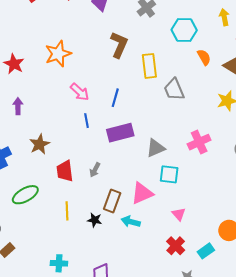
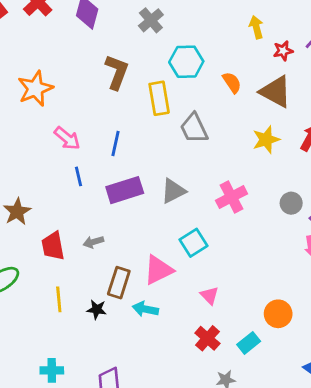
cyan hexagon: (184, 30) -> (186, 62), moved
gray triangle: (156, 148) -> (173, 191), moved
gray arrow: (95, 170) -> (93, 242), turned 48
cyan square: (169, 174) -> (194, 243), turned -36

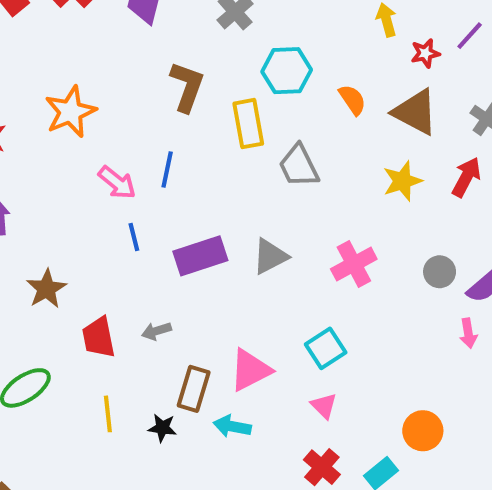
blue line: (115, 144) -> (167, 170), moved
cyan square: (194, 243) -> (326, 348), moved

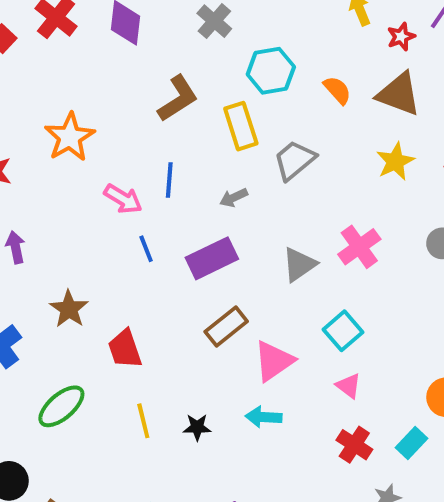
brown L-shape: (187, 87) -> (178, 98), turned 45
gray trapezoid: (299, 166) -> (294, 160), turned 84
gray triangle: (270, 256) -> (299, 265), moved
gray arrow: (156, 331) -> (234, 198), moved
brown rectangle: (194, 389) -> (226, 327), moved, turned 42

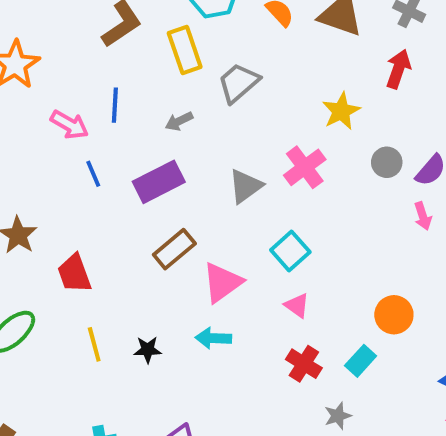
yellow star: (395, 161) -> (341, 111), moved

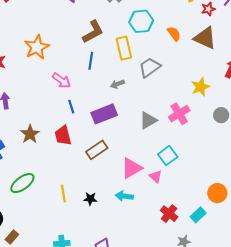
blue line: (115, 105) -> (91, 61), moved
brown rectangle: (174, 249) -> (97, 150), moved
red trapezoid: (74, 273) -> (63, 135), moved
pink triangle: (297, 305) -> (155, 176), moved

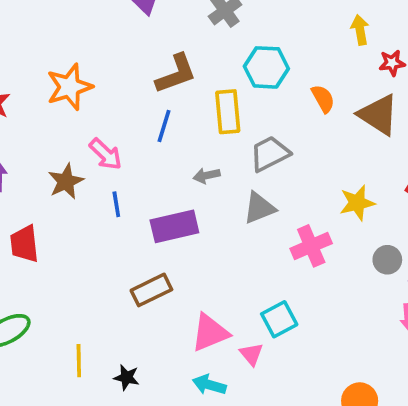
gray triangle: (148, 120) -> (259, 208), moved
brown star: (30, 134) -> (66, 181), moved
red trapezoid: (63, 135) -> (24, 244), moved
cyan arrow: (124, 196) -> (209, 385), moved

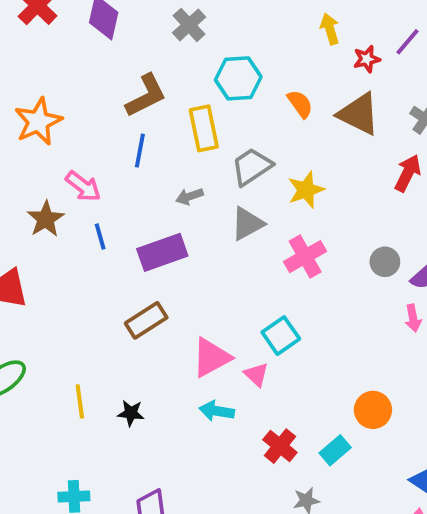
yellow star: (357, 203) -> (306, 190), moved

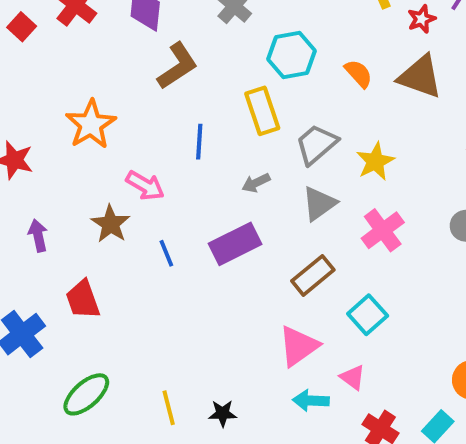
brown L-shape: (146, 96) -> (177, 66), moved
blue line: (100, 237) -> (166, 253), moved
brown rectangle: (146, 320) -> (313, 275), moved
pink triangle: (256, 375) -> (353, 377), moved

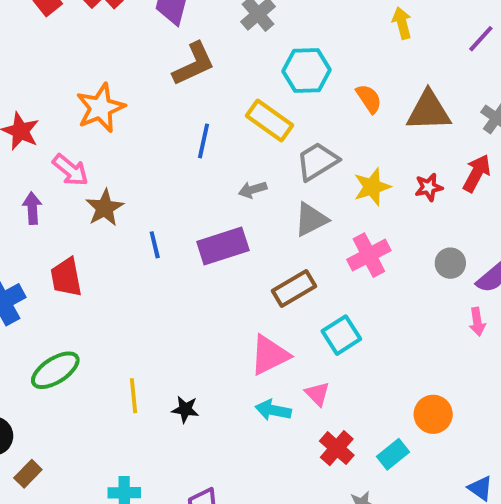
red star: (422, 19) -> (429, 187), moved
brown triangle: (420, 77) -> (429, 111), turned -30
yellow rectangle: (262, 111) -> (270, 121), turned -45
pink arrow: (145, 186) -> (70, 170), moved

